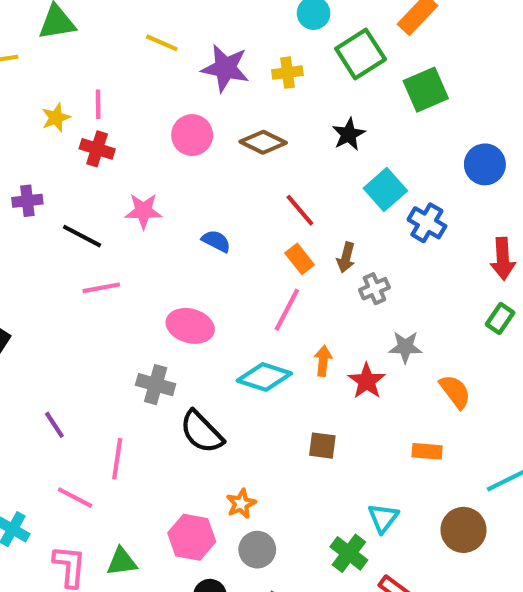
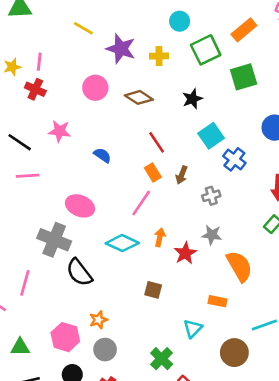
gray cross: (374, 289) -> (211, 196), moved
gray cross: (156, 385) -> (54, 240), size x1.4
orange semicircle: (455, 392) -> (239, 266), size x1.4
cyan triangle: (383, 518) -> (193, 328), moved

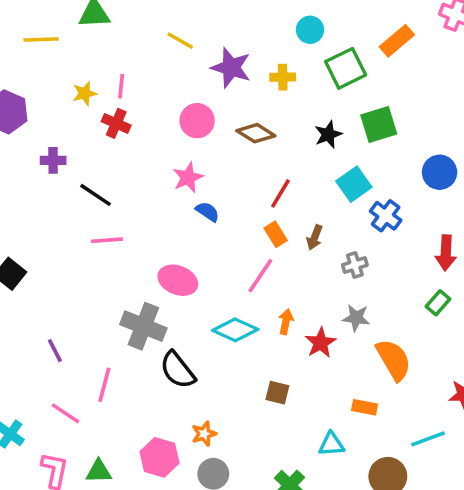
green square: (244, 77) -> (379, 125), moved
pink star: (60, 131) -> (188, 177), moved, turned -30
red line: (157, 142) -> (280, 193), turned 65
cyan triangle: (193, 328) -> (331, 444), turned 42

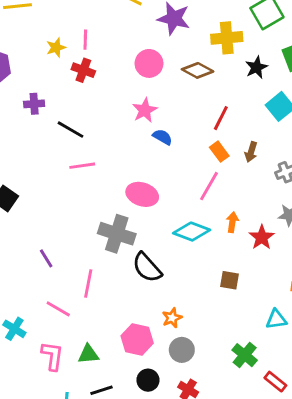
yellow cross: (283, 77) -> (227, 38), moved, size x1.5

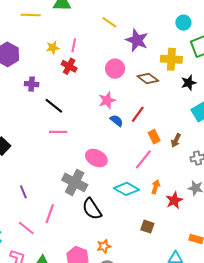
red line: (221, 118) -> (138, 114), moved

